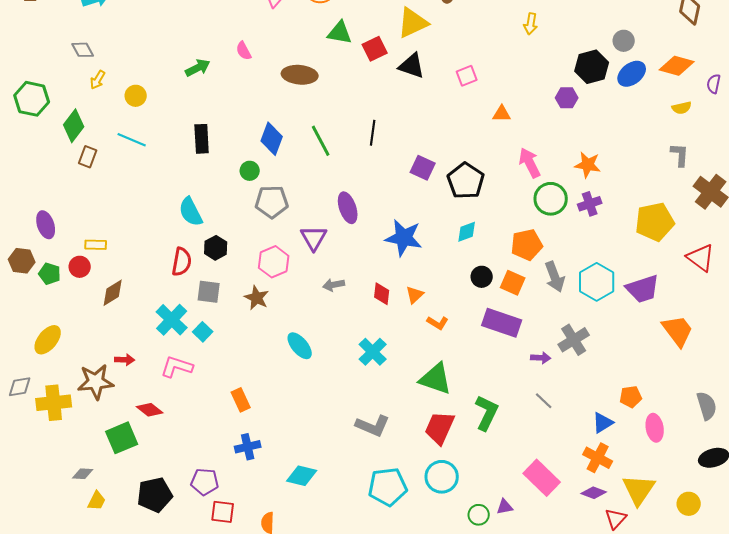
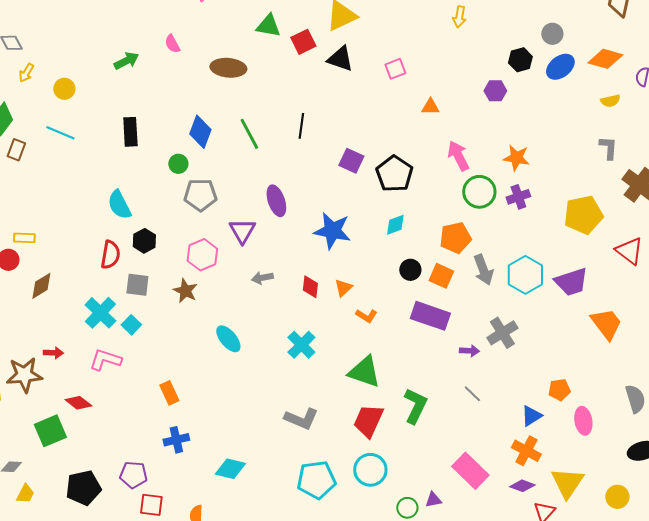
black hexagon: (592, 67) -> (520, 60), size x0.7

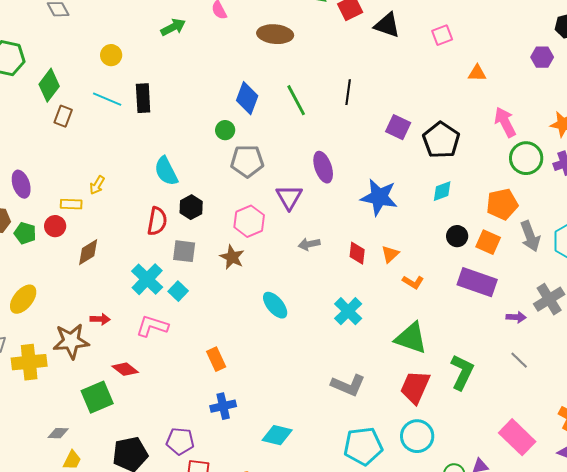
yellow arrow: (26, 73) -> (97, 185), moved
black rectangle: (130, 132) -> (143, 98), moved

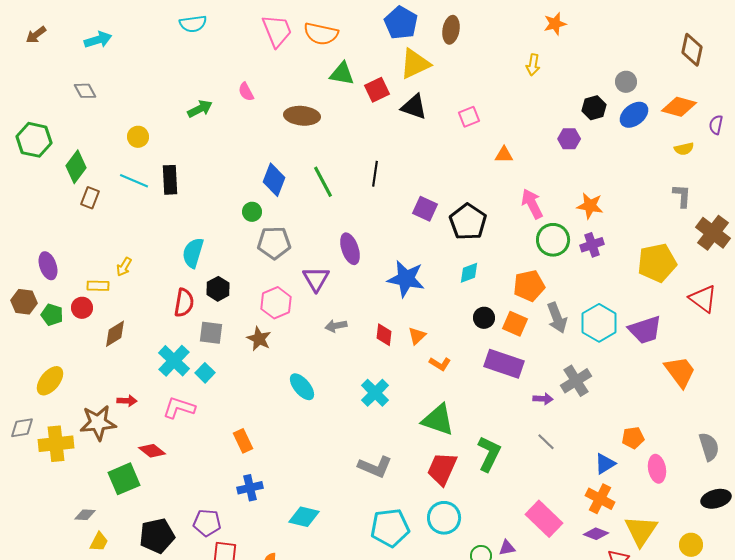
cyan semicircle: (166, 171) -> (193, 253), turned 44

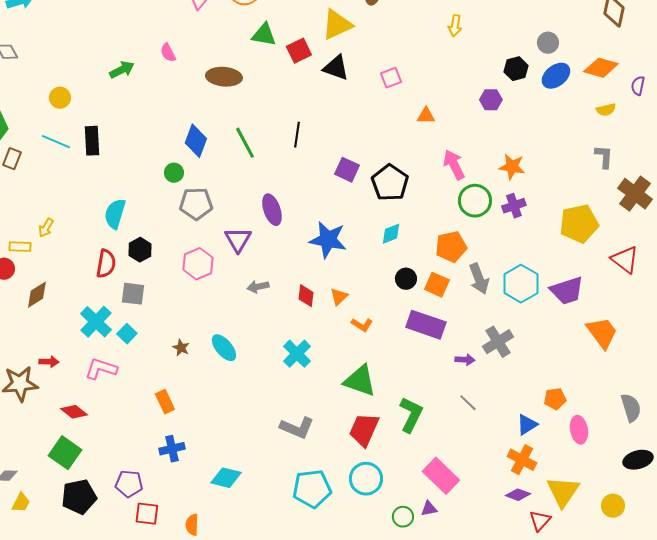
brown star: (259, 339) -> (181, 348), moved, size x0.7
green square: (124, 479) -> (65, 453), moved, turned -32
pink rectangle: (544, 519) -> (441, 476), moved

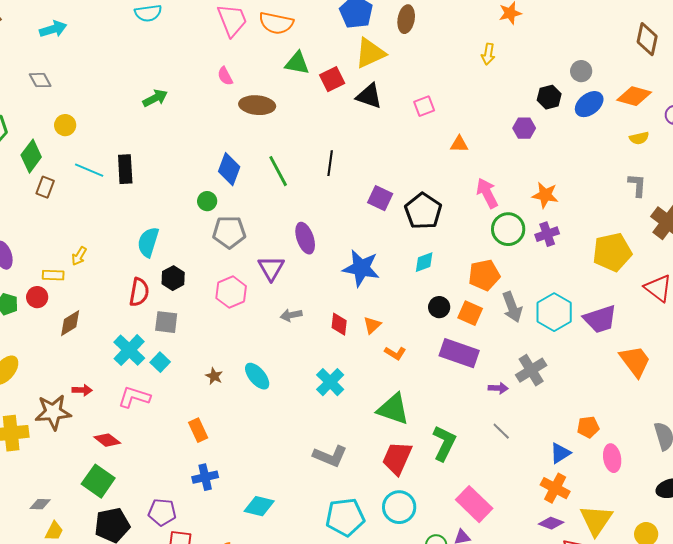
pink semicircle: (168, 53) -> (225, 76), moved
yellow circle: (60, 98) -> (65, 125), moved

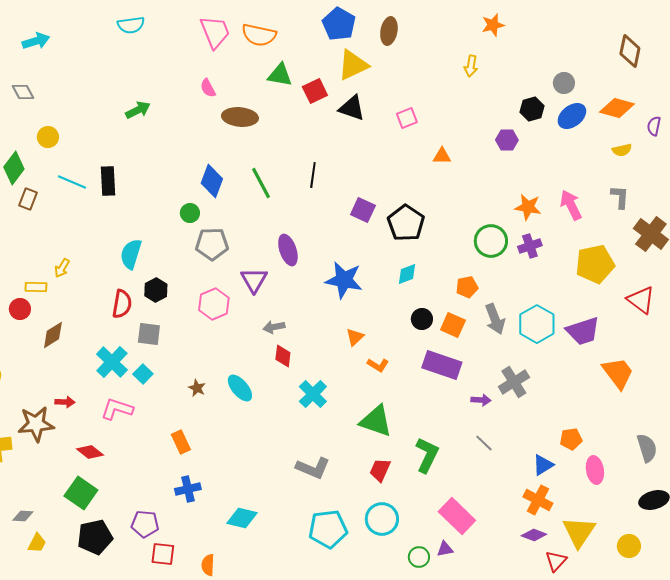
pink arrow: (487, 193) -> (571, 205), moved
orange pentagon: (484, 275) -> (467, 287), size x0.7
red diamond: (339, 324) -> (283, 356), moved
red trapezoid: (397, 458) -> (380, 470), size x0.7

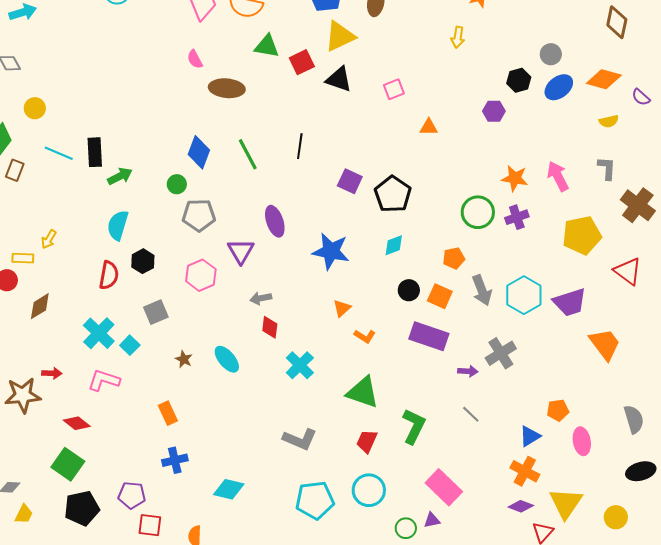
green arrow: (138, 110) -> (120, 176), moved
purple semicircle: (654, 126) -> (641, 97), turned -60
gray square: (149, 334) -> (156, 312), moved, turned -30

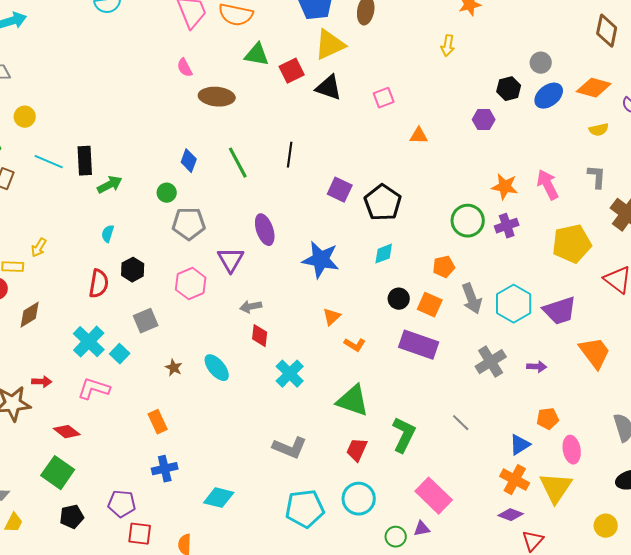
blue diamond: (199, 152) -> (189, 161), size x0.7
cyan semicircle: (118, 225) -> (108, 234), size x0.6
purple arrow: (468, 371) -> (537, 367), moved
yellow triangle: (566, 503) -> (556, 488), moved
black pentagon: (82, 508) -> (72, 517), size x0.7

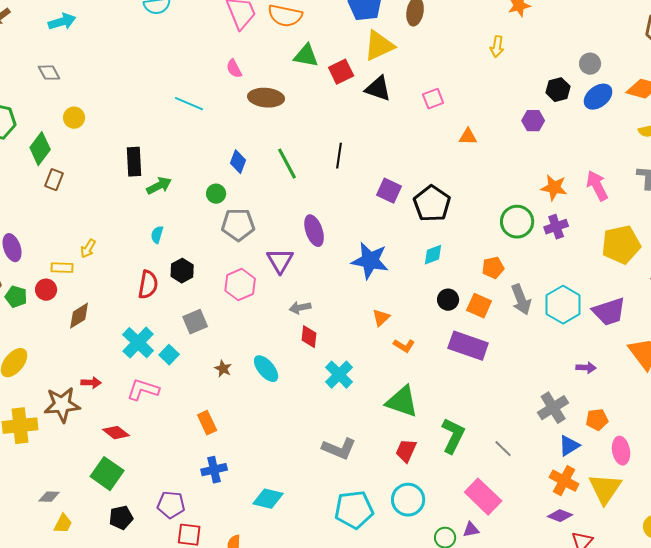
cyan line: (49, 162) -> (189, 104), moved
gray cross: (491, 362) -> (553, 408), moved
gray line: (461, 423) -> (503, 449), moved

